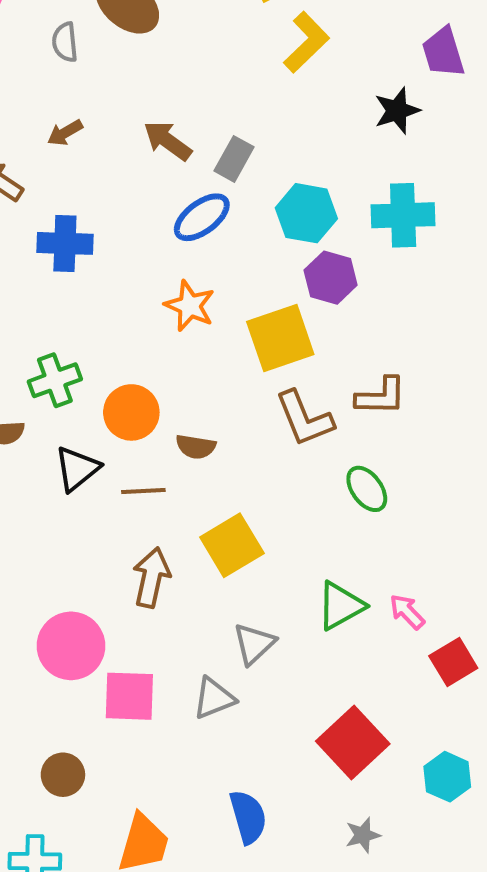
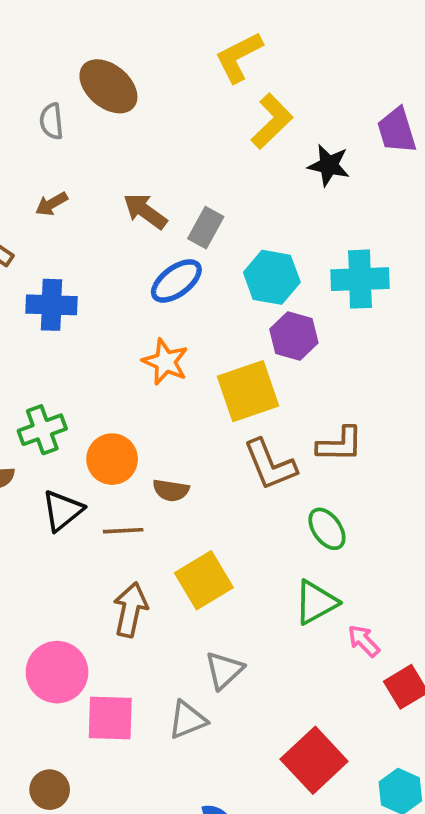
black star: (397, 111) -> (329, 165), moved, turned 30
green triangle: (341, 606) -> (316, 602), moved

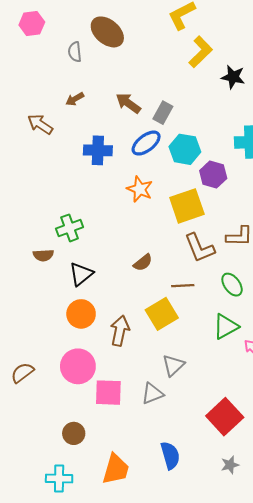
cyan hexagon: (272, 277) -> (185, 149), moved
blue cross: (51, 305) -> (98, 150), moved
orange circle: (112, 459) -> (81, 314), moved
brown semicircle: (171, 490) -> (143, 263), turned -48
brown line: (123, 531) -> (183, 286), moved

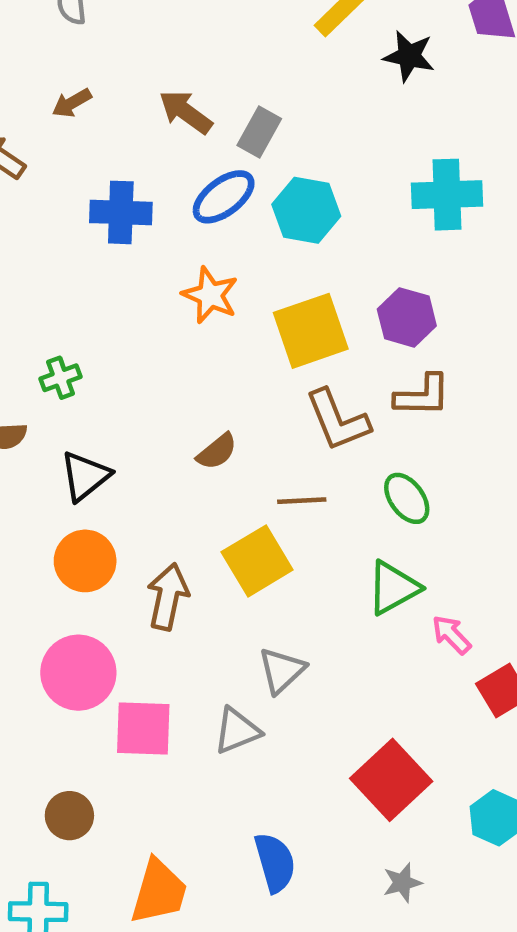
purple hexagon: (213, 174) -> (407, 317), moved
green cross: (70, 228) -> (61, 378), size x0.7

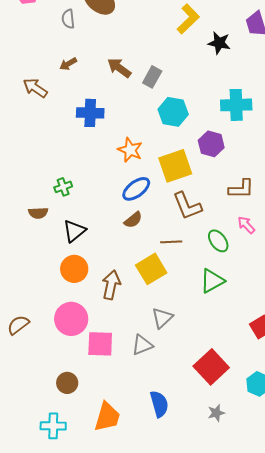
blue ellipse: (224, 197) -> (136, 189), moved
purple hexagon: (407, 317) -> (211, 144), moved
brown L-shape: (422, 396) -> (241, 189), moved
pink arrow: (451, 635) -> (246, 225), moved

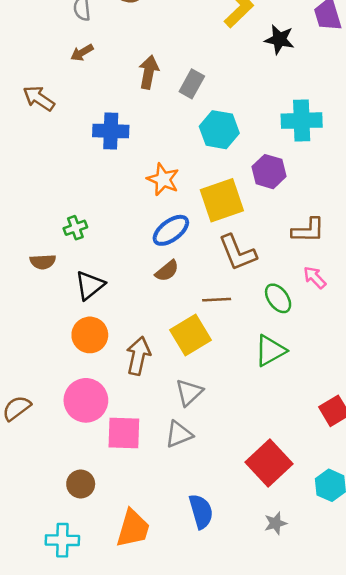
brown arrow: (68, 64) -> (82, 53), moved
brown arrow: (119, 68) -> (149, 72), turned 65
gray triangle: (162, 318) -> (189, 392), moved

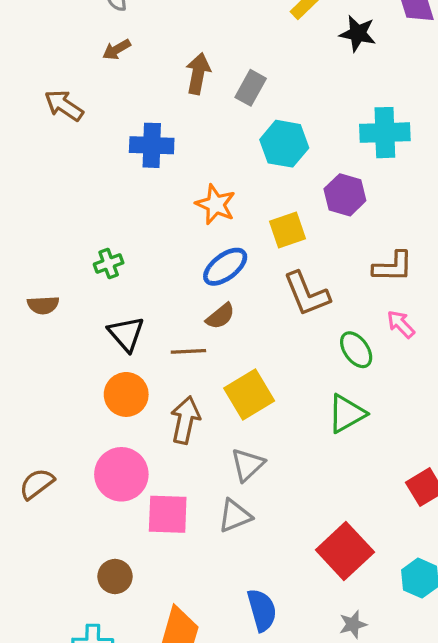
yellow square: (222, 200) -> (287, 230), size x0.7
brown semicircle: (43, 262) -> (43, 305), moved
black triangle: (90, 285) -> (126, 334), turned -32
brown line: (217, 300) -> (188, 351), moved

